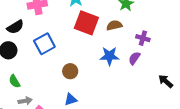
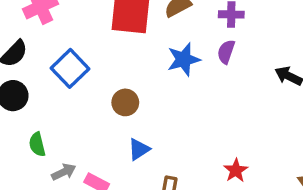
green semicircle: (14, 81) -> (37, 144), turned 32

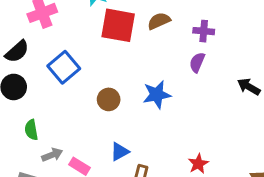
blue star: (184, 59) -> (157, 95), moved
blue triangle: (139, 149) -> (120, 152), moved

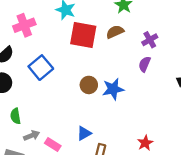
purple cross: (204, 31) -> (150, 40), turned -35
brown circle: (109, 99) -> (89, 85), moved

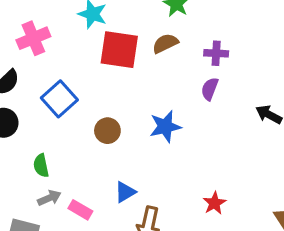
purple cross: (150, 40) -> (216, 53), turned 35
brown circle: (89, 85) -> (107, 131), moved
green semicircle: (15, 116) -> (41, 166), moved

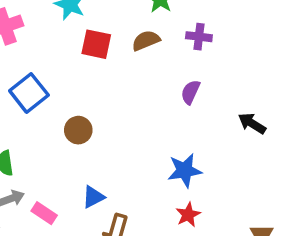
red square: (119, 50) -> (96, 44), size x0.7
purple cross: (216, 53) -> (199, 37), moved
blue star: (165, 127) -> (185, 170), moved

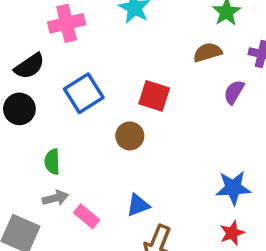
red square: (96, 44) -> (154, 96), moved
purple semicircle: (190, 92) -> (234, 92), moved

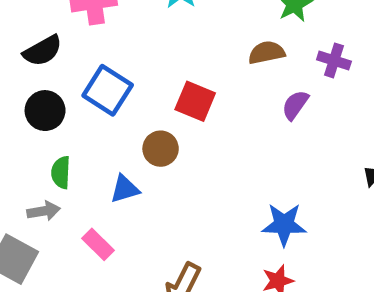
blue square: (84, 93) -> (108, 90), turned -30
black circle: (19, 109) -> (45, 111), moved
gray arrow: (55, 198) -> (44, 211), moved
blue triangle: (138, 205) -> (125, 189), moved

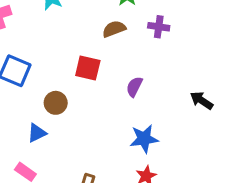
red square: (195, 101) -> (88, 68), moved
purple semicircle: (295, 105) -> (134, 87), moved

